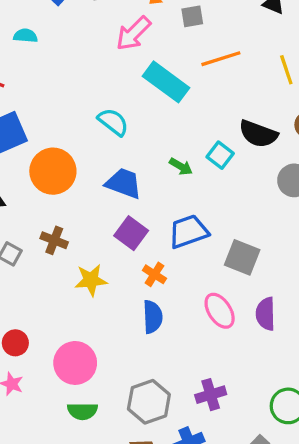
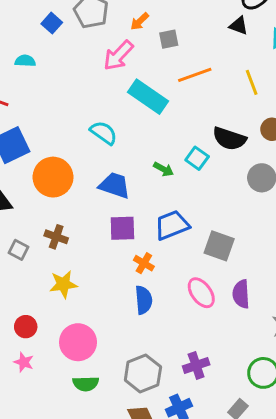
purple square: (131, 233) -> (122, 228), turned -36
yellow star: (91, 280) -> (63, 284), moved

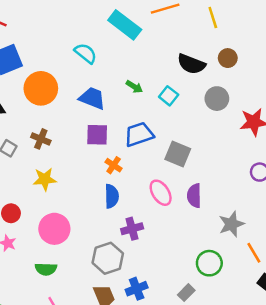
cyan square: (197, 158) -> (169, 96), moved
purple cross: (196, 365) -> (132, 229), moved
green semicircle: (86, 384) -> (46, 269), moved

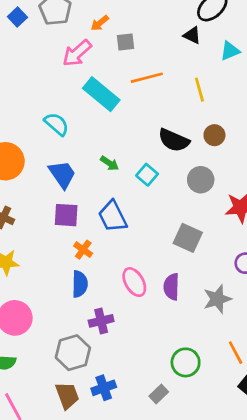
blue trapezoid: (92, 98) -> (62, 174), turned 32
blue trapezoid: (139, 134) -> (113, 216), turned -100
gray square: (178, 154) -> (188, 238), moved
gray star: (231, 224) -> (217, 299), moved

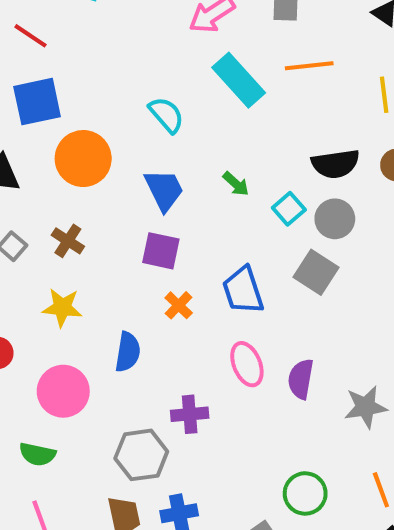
black semicircle: (174, 140) -> (335, 164), turned -40
gray circle: (201, 180) -> (335, 219), moved
blue trapezoid: (113, 216) -> (243, 290), moved
gray square: (188, 238) -> (316, 272), moved
blue semicircle: (80, 284) -> (128, 352), moved

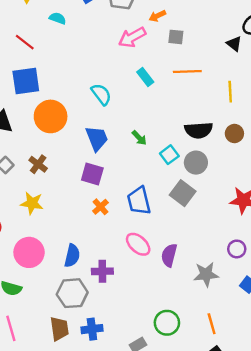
cyan rectangle: (239, 80) -> (145, 77), size x0.6
blue semicircle: (128, 352) -> (72, 256), moved
pink ellipse: (247, 364) -> (138, 244), turned -30

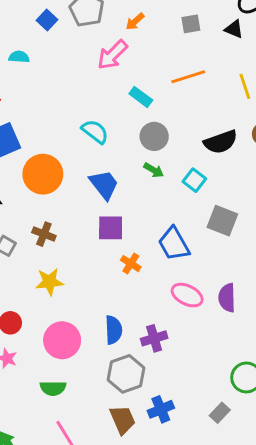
gray square: (176, 37) -> (191, 24), moved
gray circle: (196, 163) -> (154, 136), moved

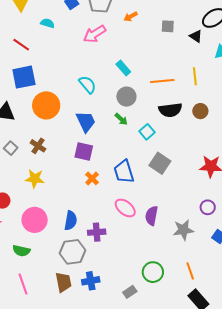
pink arrow: (112, 55) -> (95, 34), moved
orange line: (188, 77) -> (162, 81), moved

